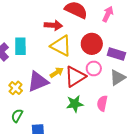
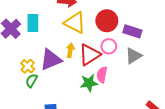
yellow arrow: (57, 72) -> (70, 50), turned -48
pink semicircle: (102, 103) -> (102, 75), moved
green semicircle: (17, 116) -> (32, 81), moved

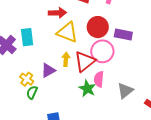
pink circle: (109, 46) -> (102, 51), size x1.5
gray triangle: (134, 56) -> (125, 91), moved
purple triangle: (51, 60) -> (48, 70), size x0.7
green star: (89, 83) -> (87, 89), turned -30

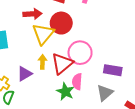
red circle: (98, 27) -> (61, 23), moved
yellow triangle: (67, 32) -> (43, 34), turned 50
purple rectangle: (123, 34) -> (113, 70), moved

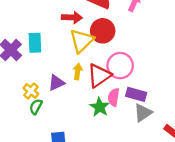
purple rectangle: (113, 70) -> (136, 94), moved

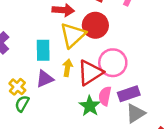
cyan rectangle: (35, 43) -> (43, 50), moved
purple rectangle: (136, 94) -> (129, 94), turned -36

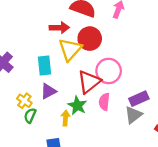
yellow arrow: (67, 68) -> (65, 118), moved
purple rectangle: (129, 94) -> (139, 99), moved
green star: (90, 106) -> (77, 105), moved

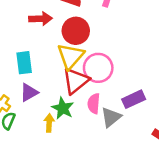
yellow triangle: (70, 49) -> (71, 56), moved
gray triangle: (133, 115) -> (111, 117), moved

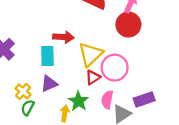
red arrow: (41, 19) -> (63, 37), moved
red circle: (76, 31) -> (128, 25), moved
red triangle: (76, 81) -> (93, 77), size x0.6

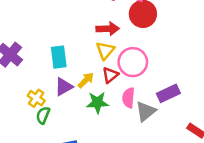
red arrow: (63, 37) -> (108, 29), moved
yellow triangle: (91, 54) -> (105, 50), size x0.7
green star: (79, 101) -> (97, 103), turned -30
yellow arrow: (65, 113) -> (86, 80), moved, turned 42

